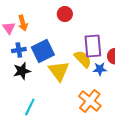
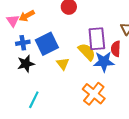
orange arrow: (23, 23) -> (27, 16), turned 77
blue star: (100, 69) -> (104, 62), size x1.5
yellow triangle: (59, 71) -> (63, 64), size x0.6

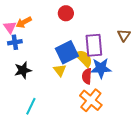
blue cross: (23, 43) -> (15, 42), moved
blue square: (47, 44) -> (67, 52), moved
red semicircle: (116, 49) -> (87, 76), moved

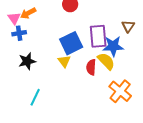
yellow semicircle: (84, 58) -> (106, 61), moved
blue star: (101, 68) -> (113, 46), moved
orange cross: (91, 100) -> (120, 91), moved

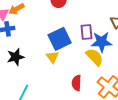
purple rectangle: (98, 36) -> (87, 32), size x0.7
red semicircle: (91, 67) -> (77, 83), moved

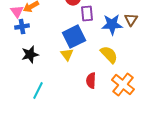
purple rectangle: (87, 32) -> (87, 14), moved
blue star: (102, 42) -> (112, 25), moved

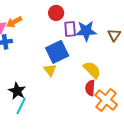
blue star: (112, 25) -> (86, 31), moved
black star: (30, 55) -> (17, 91), moved, turned -30
red semicircle: (91, 81) -> (90, 88), moved

